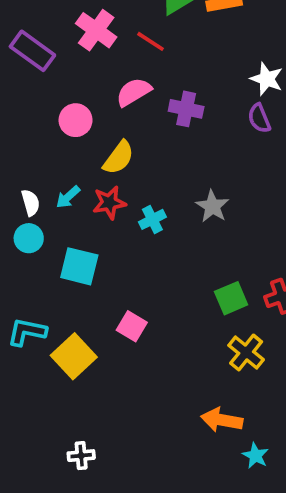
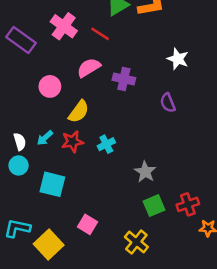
purple semicircle: (259, 118) -> (168, 103), moved
gray star: (212, 206) -> (145, 172), moved
cyan cross: (152, 219) -> (106, 144), moved
yellow cross: (246, 353) -> (136, 242), moved

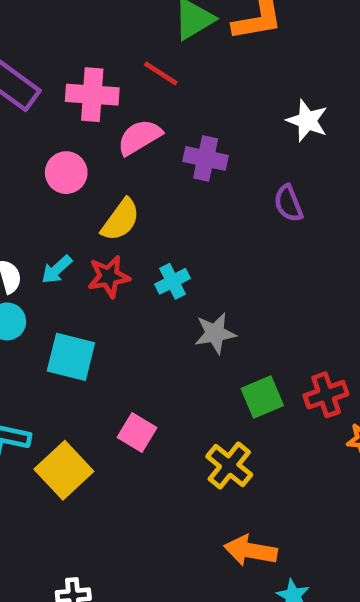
pink cross: (64, 26) -> (92, 95), moved, turned -32
gray star: (145, 172) -> (215, 333), moved, turned 30

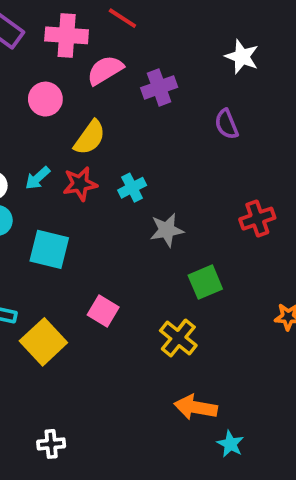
purple cross: (206, 158) -> (159, 87), turned -32
red cross: (326, 395) -> (257, 219), moved

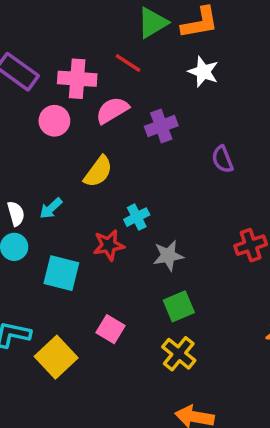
white star: (242, 57) -> (203, 72), moved
pink circle: (45, 99) -> (54, 121), moved
red star: (80, 184) -> (109, 245), moved
green square: (205, 282) -> (179, 306), moved

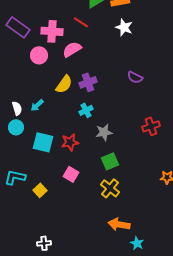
purple cross: (161, 126) -> (88, 82), moved
purple semicircle: (223, 159) -> (135, 77), turned -42
red star: (109, 245) -> (70, 142), moved
yellow square: (56, 357) -> (40, 190), size x0.6

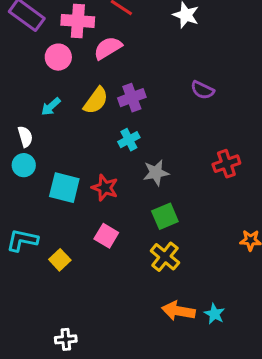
cyan arrow: (37, 105) -> (51, 107), moved
red star: (70, 142) -> (105, 188), turned 30
cyan star: (137, 243) -> (214, 314), moved

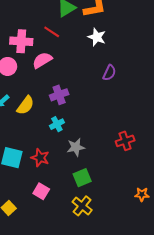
purple semicircle: (202, 90) -> (109, 73), moved, turned -91
yellow semicircle: (96, 101) -> (25, 105), moved

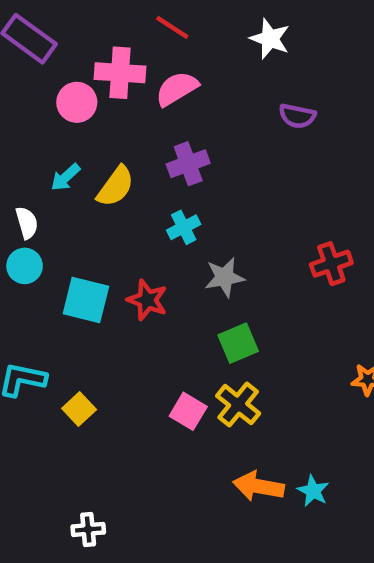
pink cross: (21, 41) -> (120, 73), moved
pink semicircle: (42, 60) -> (177, 89), moved
purple semicircle: (109, 73) -> (297, 116), turned 77
pink square: (41, 191) -> (188, 411), moved

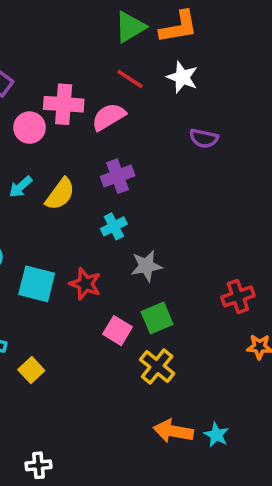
red line: (172, 27) -> (130, 79), moved
red cross: (331, 264) -> (238, 296), moved
pink square: (188, 411) -> (118, 331), moved

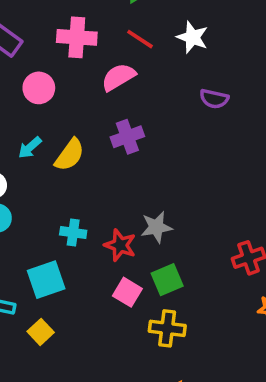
pink cross: (64, 104) -> (77, 37), moved
cyan cross: (114, 226) -> (73, 233), moved, turned 35
cyan square: (37, 284) -> (46, 280), moved, turned -33
red star: (85, 284) -> (120, 245), moved
yellow cross: (157, 366) -> (167, 328), turned -32

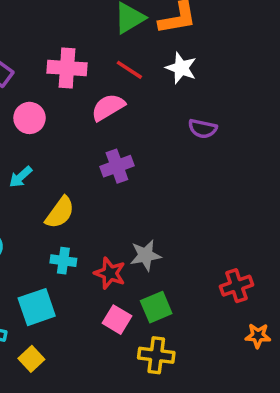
yellow semicircle: (70, 155) -> (60, 213), moved

